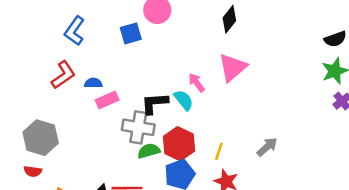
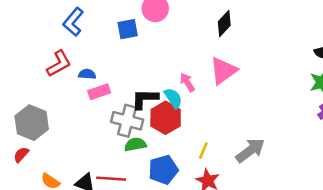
red hexagon: (179, 144) -> (166, 118), moved
gray arrow: (267, 147) -> (250, 150), size x1.4
red semicircle: (33, 171) -> (21, 155), turned 119

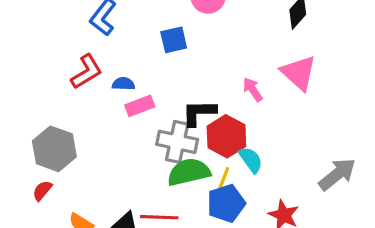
blue square: (128, 29) -> (174, 40), moved
pink triangle: (223, 71) -> (299, 73), turned -40
cyan semicircle: (173, 98) -> (251, 160), moved
green semicircle: (135, 144) -> (189, 172), size x1.5
yellow line: (203, 151) -> (224, 178), moved

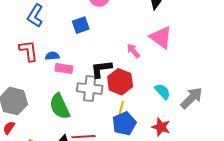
red L-shape: (87, 72) -> (28, 51), turned -60
pink rectangle: (140, 106) -> (64, 69), turned 36
cyan semicircle: (251, 160) -> (163, 92), moved
green semicircle: (189, 172) -> (60, 106), moved, turned -96

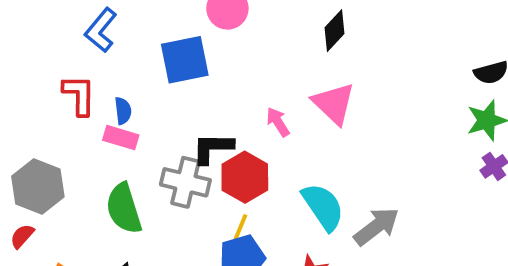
blue square: (81, 25) -> (185, 60), size x1.5
blue semicircle: (52, 56) -> (123, 111), turned 80
pink rectangle: (64, 69) -> (121, 138), moved
cyan semicircle: (163, 92) -> (323, 207), size x1.5

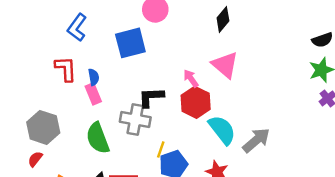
pink rectangle: (121, 138) -> (93, 94), turned 54
red hexagon: (245, 177) -> (196, 102), moved
yellow line: (240, 227) -> (161, 150), moved

